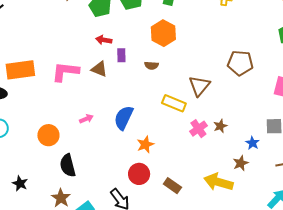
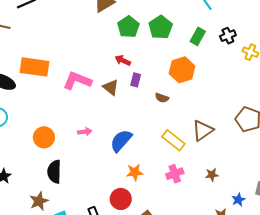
pink cross: (198, 129) -> (175, 174), moved

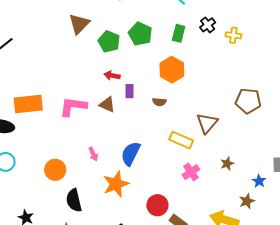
pink arrow: (85, 132) -> (93, 154), turned 88
orange star: (135, 172) -> (116, 184), moved, size x1.5
red circle: (121, 199) -> (157, 205), moved

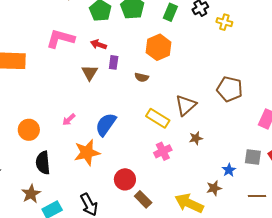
brown triangle: (107, 104) -> (90, 73), turned 30
pink L-shape: (73, 106) -> (60, 39), moved
pink arrow: (93, 154) -> (69, 120), turned 64
brown star: (227, 164) -> (196, 138), moved

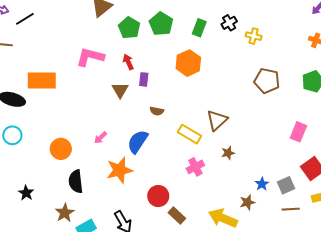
red arrow: (98, 45) -> (128, 62), turned 49
brown semicircle: (142, 77) -> (157, 111), moved
brown pentagon: (230, 89) -> (267, 81), moved
gray square: (253, 157) -> (286, 185), moved, turned -30

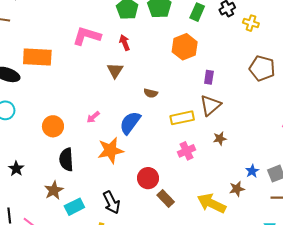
purple rectangle: (144, 79) -> (209, 77), moved
yellow rectangle: (189, 134) -> (182, 118), turned -45

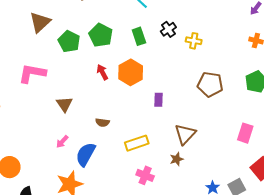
green rectangle: (197, 12) -> (139, 36), turned -36
red arrow: (125, 43) -> (102, 72), moved
brown triangle: (210, 105) -> (185, 134), moved
pink arrow: (93, 117) -> (62, 142), moved
pink cross: (187, 151) -> (145, 175), turned -36

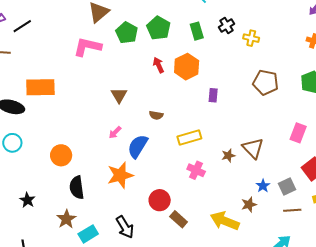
pink L-shape: (32, 73) -> (87, 47), moved
brown triangle: (185, 134) -> (253, 148), moved, turned -30

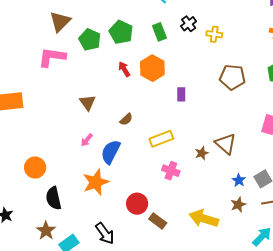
brown semicircle: (156, 115) -> (126, 119), turned -48
brown star: (249, 205) -> (238, 205), moved

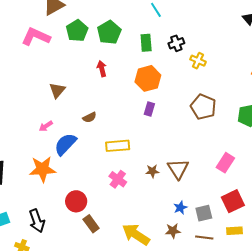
orange hexagon: (152, 68) -> (148, 78), moved

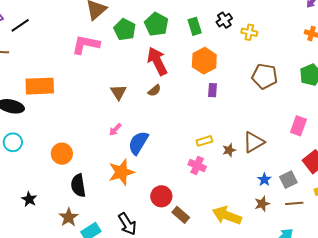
red arrow: (102, 69) -> (157, 61), size x1.8
brown semicircle: (90, 117) -> (154, 91), moved
yellow rectangle: (118, 146) -> (204, 141), moved, size x0.7
brown triangle: (178, 169) -> (254, 142), turned 45

